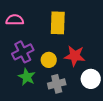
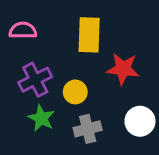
red star: (75, 56) -> (123, 69), moved

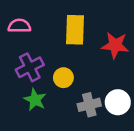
red star: (123, 69) -> (115, 45), moved
gray cross: (88, 129) -> (89, 105), moved

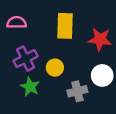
white circle: (118, 102) -> (102, 75), moved

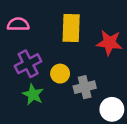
white circle: (102, 75) -> (112, 109), moved
gray cross: (77, 91) -> (85, 87), moved

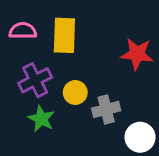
yellow rectangle: (71, 28) -> (64, 35), moved

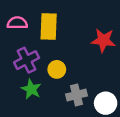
gray cross: (106, 109) -> (77, 95), moved

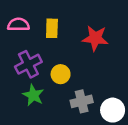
yellow rectangle: (49, 26) -> (52, 28), size x0.7
red star: (103, 40) -> (95, 38), moved

